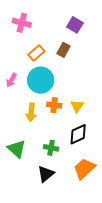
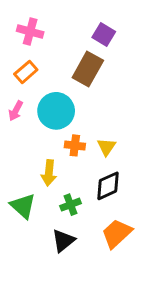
brown rectangle: (64, 50) -> (88, 69), size x1.6
orange rectangle: (36, 53) -> (26, 72), moved
yellow arrow: (31, 112) -> (49, 173), moved
green cross: (51, 148) -> (70, 205), turned -32

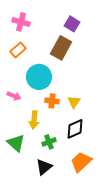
pink arrow: (16, 111) -> (14, 96), moved, turned -96

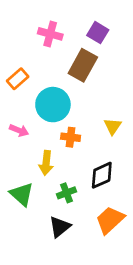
pink cross: (21, 22) -> (50, 34), moved
orange rectangle: (18, 50) -> (18, 79), moved
yellow triangle: (74, 102) -> (113, 126), moved

